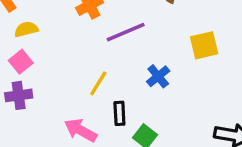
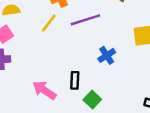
yellow line: (98, 83) -> (49, 23), moved

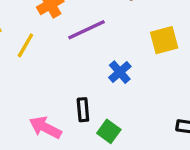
yellow line: (49, 23) -> (25, 45), moved

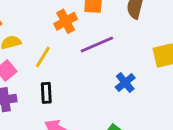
black rectangle: (83, 110) -> (46, 93), moved

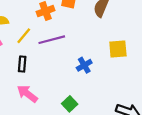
purple line: (97, 45) -> (52, 40), moved

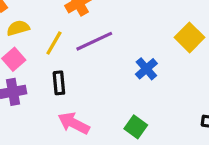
yellow square: (118, 49) -> (190, 37), turned -30

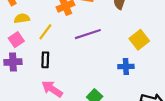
purple line: (94, 41) -> (88, 34), moved
blue cross: (146, 69) -> (126, 66), moved, turned 32

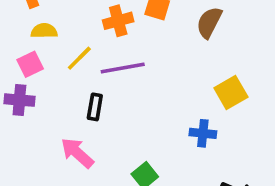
purple line: (88, 34) -> (123, 68), moved
black rectangle: (45, 60) -> (95, 107), moved

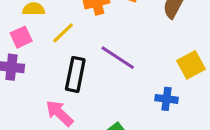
purple line: (123, 68) -> (118, 58), moved, turned 42
black rectangle: (95, 107) -> (75, 74), size x1.5

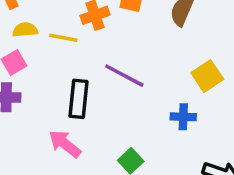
yellow line: (63, 33) -> (63, 38), moved, turned 60

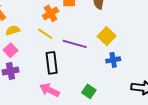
yellow line: (63, 38) -> (45, 34), moved, turned 35
yellow square: (207, 76) -> (107, 36), moved

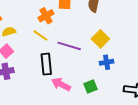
pink arrow: (49, 90) -> (61, 84), moved
green square: (89, 91) -> (91, 87), moved, turned 32

